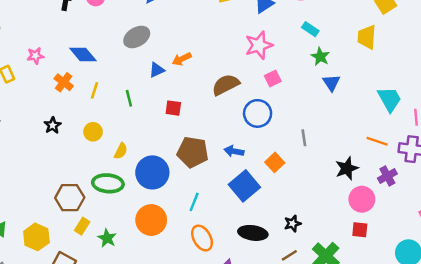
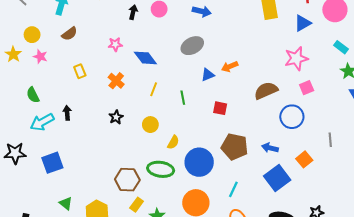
pink star: (35, 56) -> (115, 44), moved
orange cross: (64, 82) -> (116, 81), moved

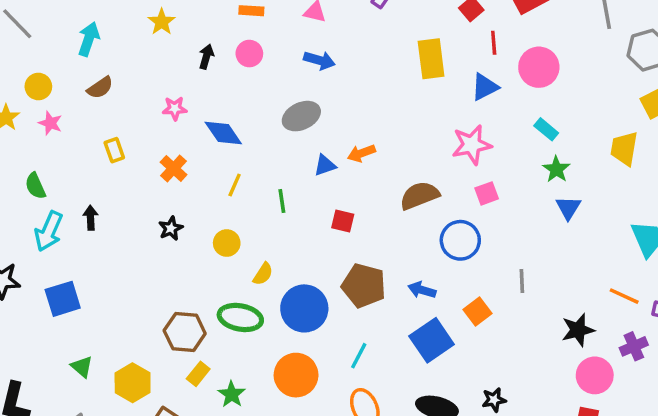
cyan arrow: (42, 122) -> (49, 231), turned -40

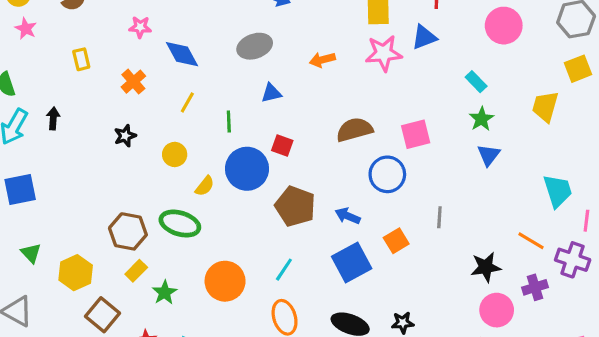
pink circle: (539, 67) -> (504, 26), moved
pink star: (472, 145) -> (384, 53), moved
orange arrow: (361, 153) -> (322, 60), moved
pink square: (487, 193) -> (416, 134), size x1.4
blue circle: (304, 308) -> (247, 169), moved

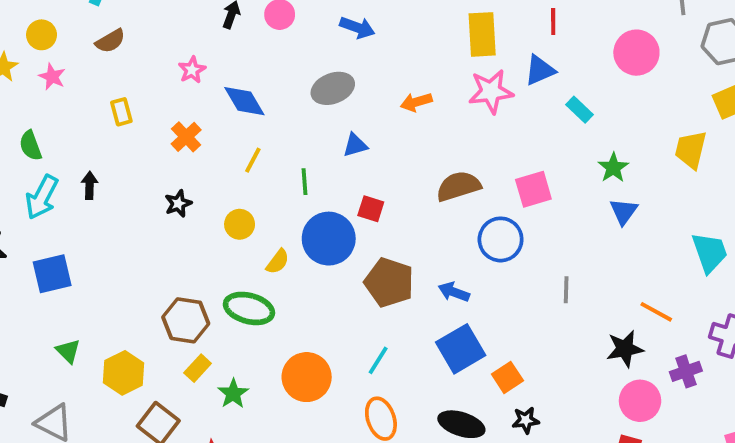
pink star: (140, 27) -> (192, 70), turned -30
cyan rectangle: (476, 82) -> (580, 110), moved
orange square: (396, 241) -> (507, 377), moved
orange line: (531, 241) -> (656, 312), moved

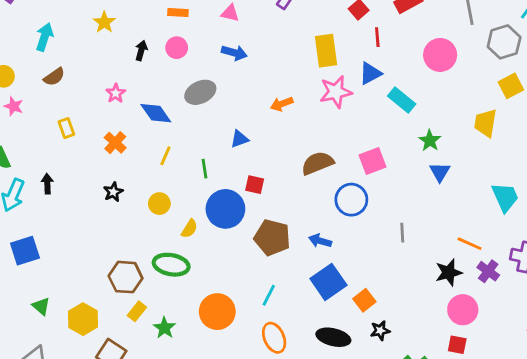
gray ellipse: (333, 88) -> (200, 92), moved
cyan rectangle: (580, 110) -> (402, 100), size x1.4
purple cross: (686, 371) -> (488, 271), moved, turned -30

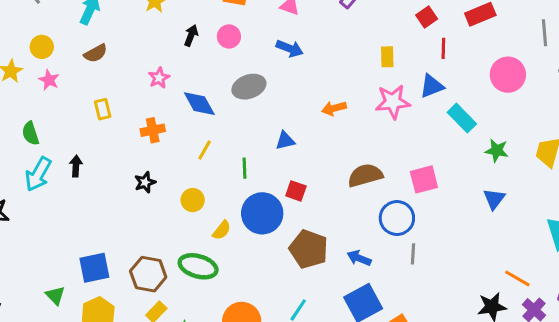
yellow rectangle: (326, 51) -> (387, 57), size x0.6
green star: (430, 141) -> (497, 151), moved, turned -30
orange cross: (115, 143) -> (153, 130), turned 30
gray line: (402, 233) -> (413, 254), moved
blue square: (25, 251) -> (94, 268), moved

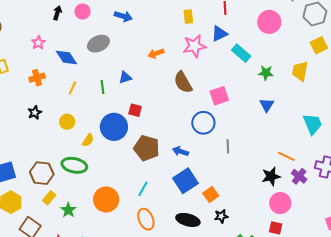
green line: (245, 168) -> (103, 87), moved
brown semicircle: (365, 175) -> (183, 82), moved, turned -100
gray line: (413, 254) -> (228, 146), moved

